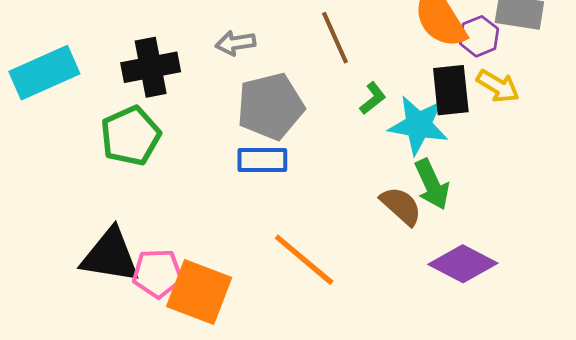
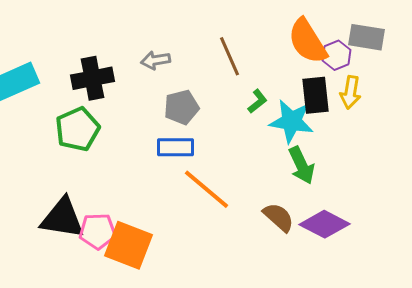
yellow arrow: (498, 86) -> (350, 92), turned 68
gray pentagon: (270, 106) -> (182, 107), size x0.7
brown semicircle: (401, 206) -> (278, 217), moved
orange line: (304, 260) -> (206, 189), moved

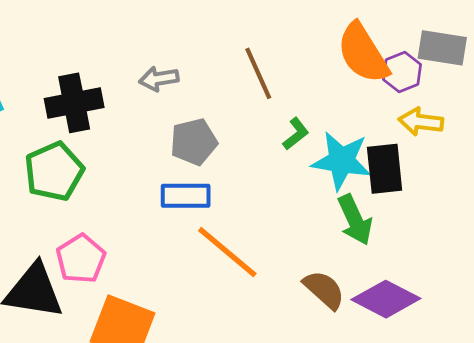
yellow arrow: (350, 92) -> (421, 122), turned 88
black rectangle: (316, 95) -> (385, 169), moved
pink pentagon: (98, 231) -> (81, 259), moved, turned -30

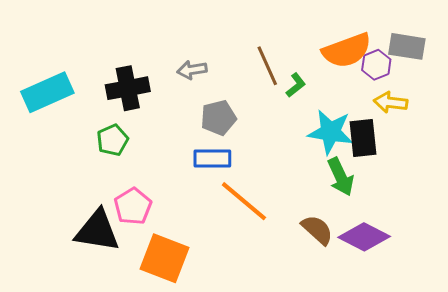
orange semicircle: (363, 53) -> (347, 50), turned -78
green L-shape: (296, 134) -> (296, 85), moved
green pentagon: (54, 171) -> (113, 140), size x0.7

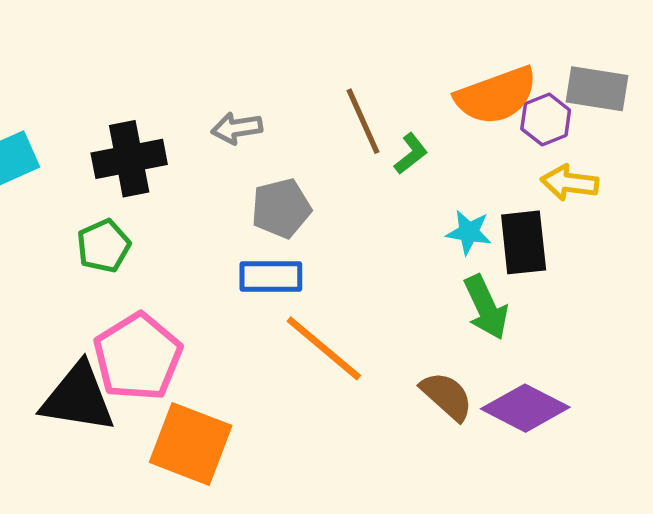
cyan star: (330, 132) -> (469, 232), size x0.6
pink pentagon: (133, 206) -> (138, 357), size x1.4

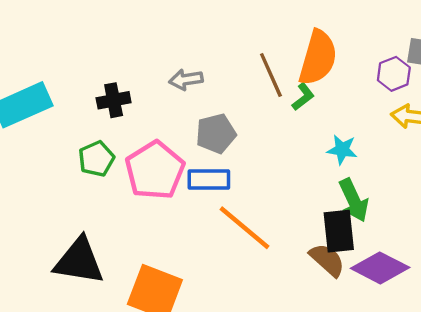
orange semicircle: (496, 96) -> (318, 58), moved, turned -54
black cross: (129, 159) -> (114, 100), size x0.7
black rectangle: (524, 242) -> (339, 231), moved
pink pentagon: (138, 357) -> (155, 170), moved

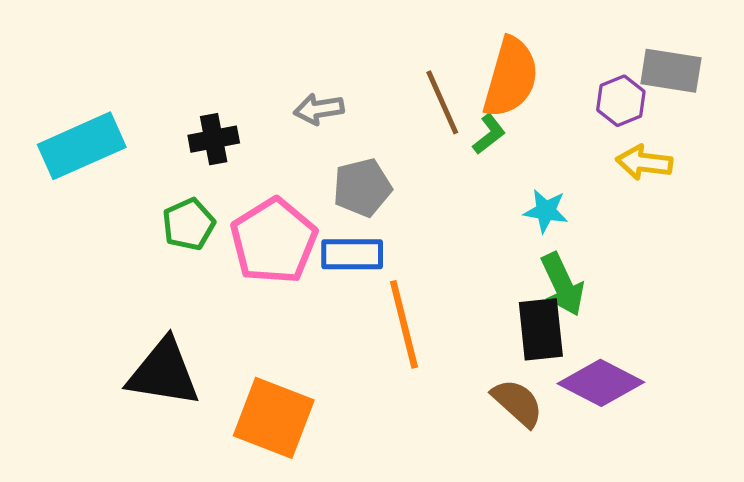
orange line: (244, 228) -> (404, 324), turned 36
brown semicircle: (327, 260) -> (517, 403), moved

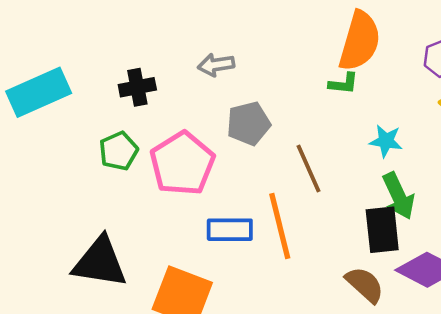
brown line: (442, 102) -> (308, 168), moved
green L-shape: (489, 134) -> (343, 83), turned 44
blue rectangle: (352, 254) -> (230, 230), moved

